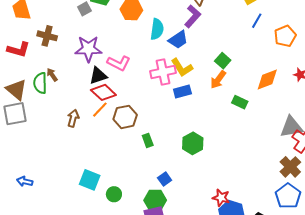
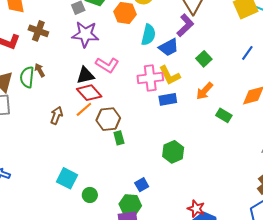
blue line: (257, 21) -> (247, 53), moved
purple star: (88, 49) -> (85, 34), moved
green square: (223, 61) -> (204, 59), moved
green rectangle: (148, 140) -> (119, 138), moved

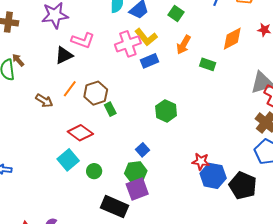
red diamond: (89, 93) -> (80, 133), moved
brown arrow: (56, 115) -> (44, 101), turned 114
cyan square: (67, 178) -> (68, 160), turned 35

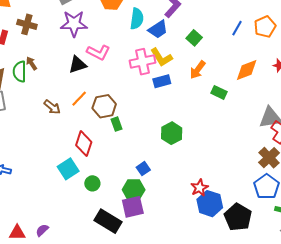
red diamond: (80, 133) -> (84, 144), turned 65
red star: (201, 161) -> (199, 188), turned 30

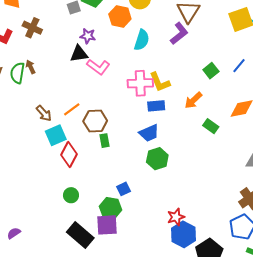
purple star: (74, 24) -> (88, 36), moved, size x0.6
blue trapezoid: (158, 29) -> (149, 133), moved
green square: (194, 38) -> (211, 71), moved
black triangle: (78, 65) -> (79, 54), moved
cyan square: (68, 169) -> (56, 135), moved

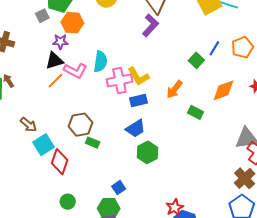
orange hexagon: (120, 17) -> (72, 23), moved
cyan semicircle: (142, 40) -> (100, 62), moved
green square: (211, 71) -> (196, 60), moved
orange line: (72, 109) -> (55, 81), moved
green rectangle: (104, 141) -> (93, 143), turned -48

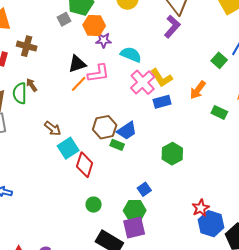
purple star: (60, 42) -> (104, 40), moved
cyan semicircle: (100, 62) -> (131, 55), moved, turned -75
pink L-shape: (75, 71) -> (98, 73), turned -35
pink cross: (119, 81) -> (143, 82), turned -30
blue trapezoid: (136, 128) -> (127, 131), moved

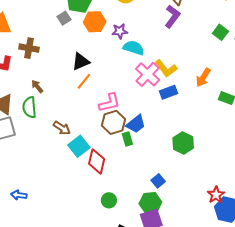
purple star: (104, 40) -> (120, 31), moved
green square: (219, 60) -> (220, 32), moved
pink L-shape: (98, 73) -> (109, 103), moved
green semicircle: (20, 93) -> (29, 107), moved
green rectangle: (117, 145) -> (127, 139), turned 56

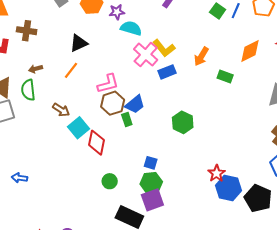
orange line: (84, 81) -> (71, 70), moved
brown arrow: (37, 86) -> (36, 69), turned -64
blue square: (158, 181) -> (151, 163), moved, turned -32

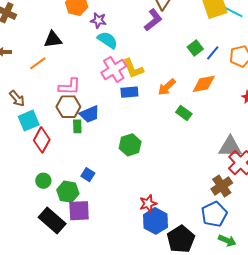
orange diamond: (250, 51) -> (204, 84), moved
green hexagon: (151, 183) -> (68, 192), moved

